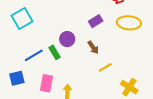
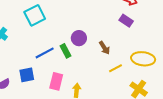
purple rectangle: (96, 21) -> (126, 21), moved, turned 64
yellow ellipse: (129, 23) -> (143, 59), moved

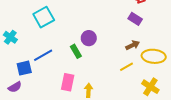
brown arrow: (104, 48) -> (133, 45), moved, turned -80
blue line: (45, 53) -> (43, 55), moved
blue square: (27, 75) -> (24, 68), moved

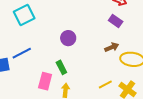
green rectangle: (76, 51) -> (61, 67), moved
yellow line: (127, 67) -> (105, 85), moved

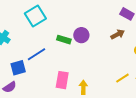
brown arrow: (112, 47) -> (118, 34), moved
green rectangle: (61, 67) -> (64, 40), moved, turned -40

